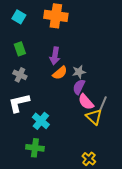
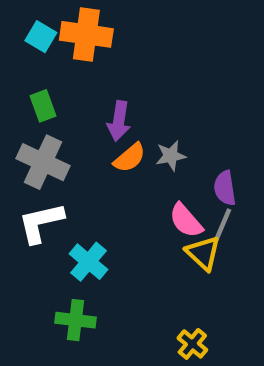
orange cross: (56, 16) -> (86, 34), moved
gray cross: (20, 75) -> (43, 162), size x1.6
purple semicircle: (79, 87) -> (225, 188), moved, turned -35

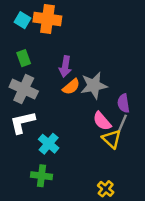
gray star: (171, 156) -> (94, 85), size x1.6

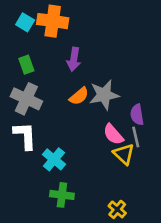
purple arrow: (65, 66) -> (74, 59), moved
white L-shape: (22, 122) -> (25, 136), turned 100
gray line: (122, 123) -> (136, 137), turned -36
green cross: (41, 176) -> (62, 195), moved

